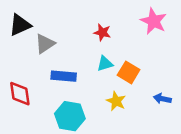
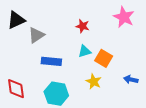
red diamond: (20, 94) -> (16, 89), moved

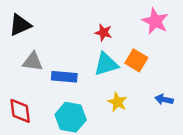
gray triangle: (36, 35) -> (33, 62), moved, turned 42
cyan triangle: (85, 51) -> (106, 64), size x1.5
orange square: (104, 58) -> (136, 60), moved

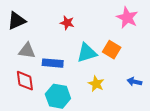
red star: (103, 33) -> (67, 23), moved
red diamond: (20, 111) -> (25, 81), moved

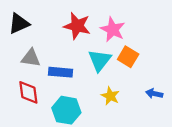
pink star: (127, 18) -> (113, 29), moved
red star: (67, 23) -> (77, 26), size x1.6
cyan triangle: (87, 53) -> (100, 60), turned -35

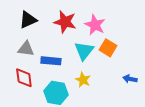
black triangle: (19, 24) -> (28, 20), moved
yellow star: (110, 96) -> (83, 80), moved

